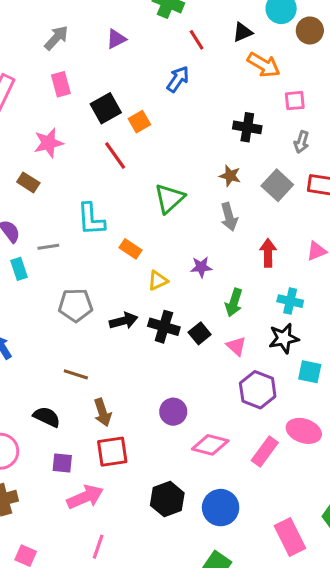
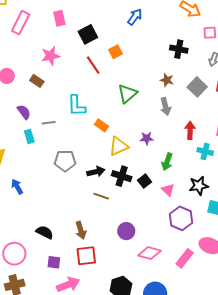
orange square: (139, 122) -> (116, 52), moved
yellow triangle: (158, 281) -> (119, 146), size x1.5
cyan cross: (290, 301) -> (205, 151), moved
brown line: (76, 374) -> (101, 196), moved

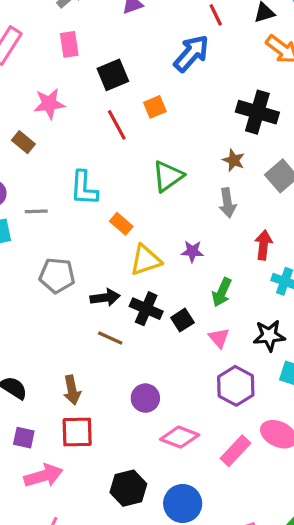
blue arrow: (135, 17) -> (191, 53), size x1.4
black cross: (179, 49) -> (257, 112), size x1.4

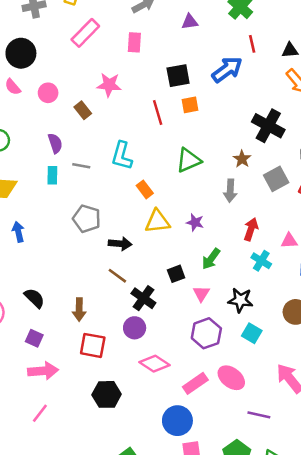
black square: (113, 75) -> (178, 76), moved
black cross: (146, 309) -> (143, 298), moved
red square: (77, 432) -> (93, 345), moved
blue circle: (183, 504) -> (177, 421), moved

